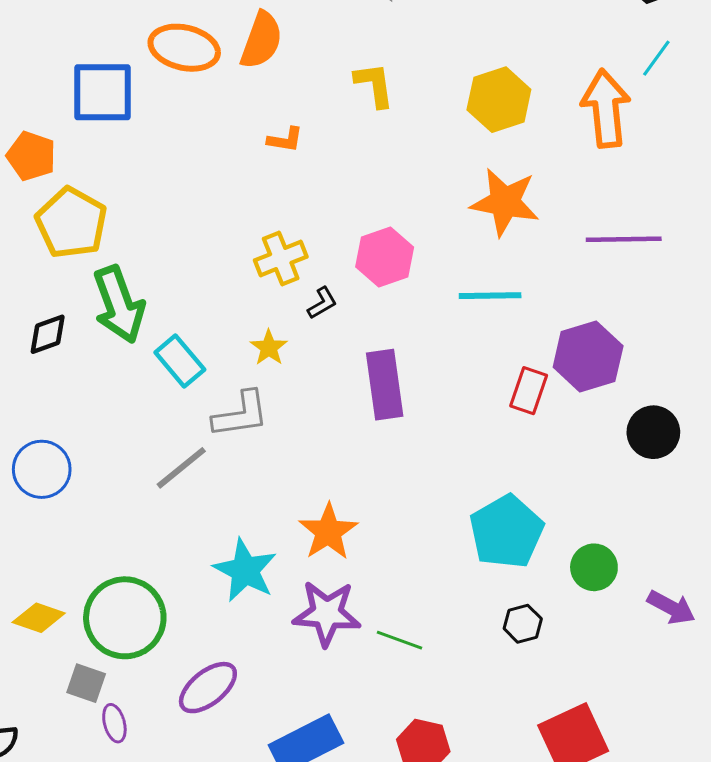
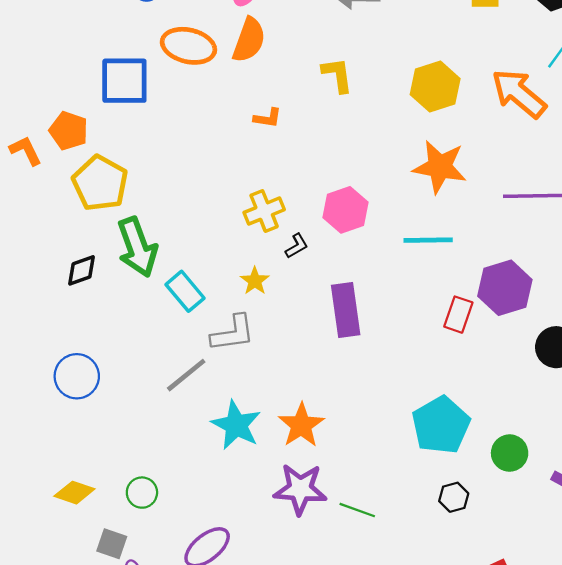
orange arrow: (606, 109) -> (519, 94), turned -44
cyan star: (245, 570) -> (236, 425), moved
green circle: (125, 618) -> (142, 493), size x0.5

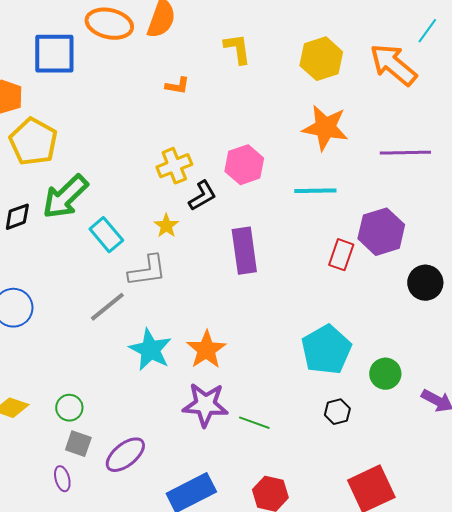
black L-shape: (297, 246) -> (202, 196), size x1.4
green arrow: (137, 247) -> (65, 197), turned 66
gray square: (112, 544) -> (78, 444), moved

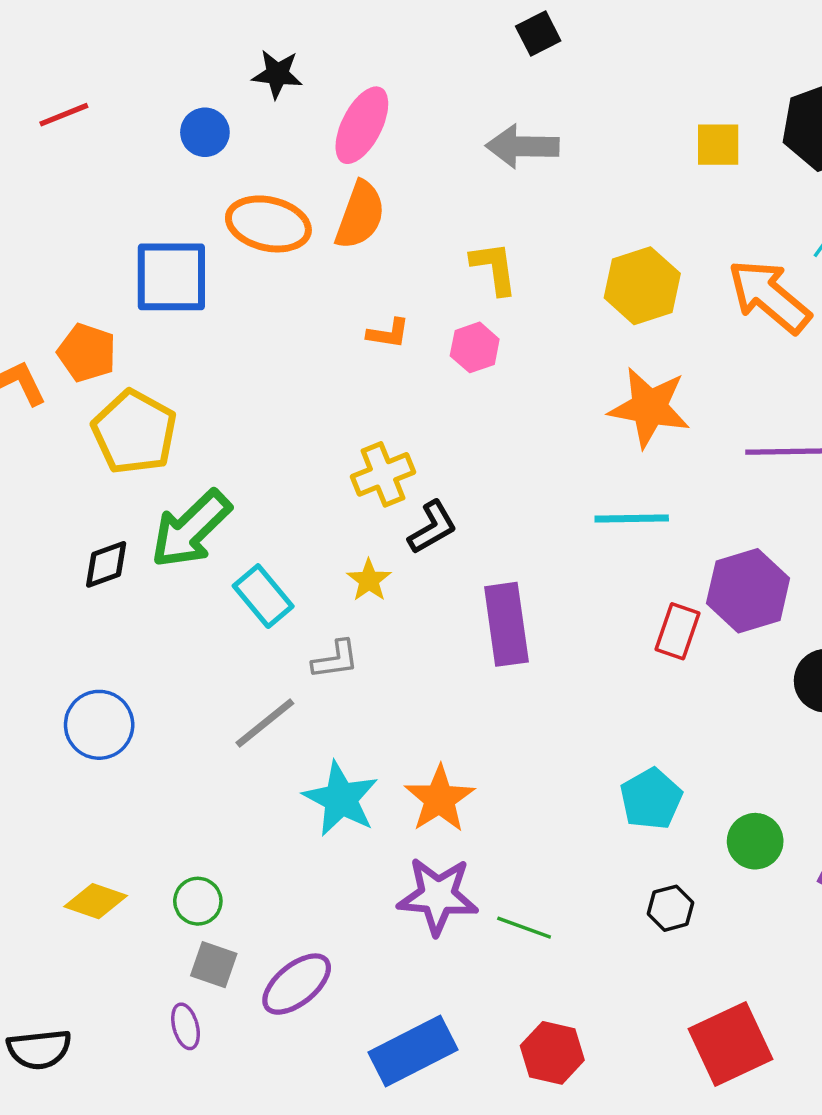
pink hexagon: (244, 165) -> (475, 347), moved, size x0.7
gray L-shape: (147, 271) -> (335, 660), size x0.7
cyan pentagon: (326, 350) -> (651, 799), size x0.7

